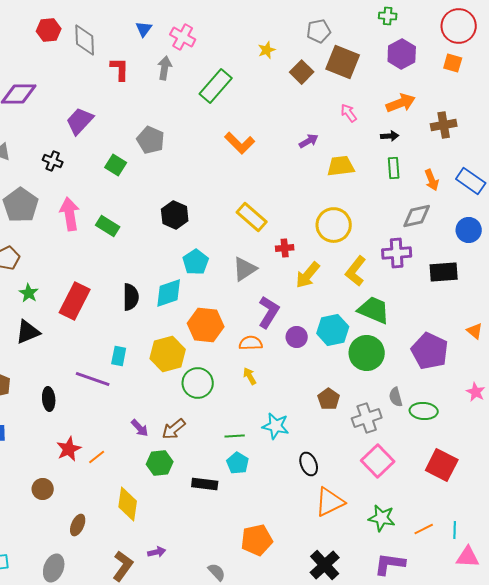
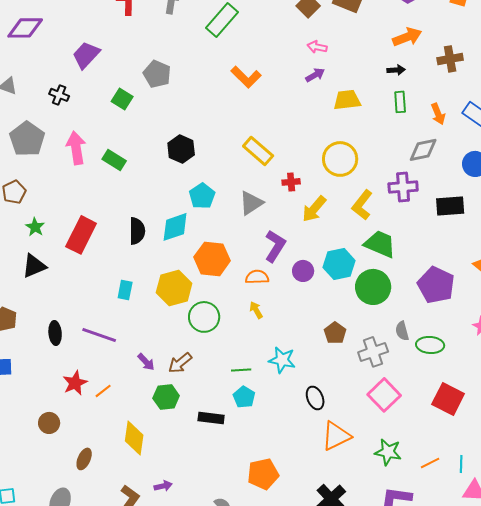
pink arrow: (349, 113) -> (317, 47), moved, turned -42
purple line: (93, 379) -> (99, 335), moved

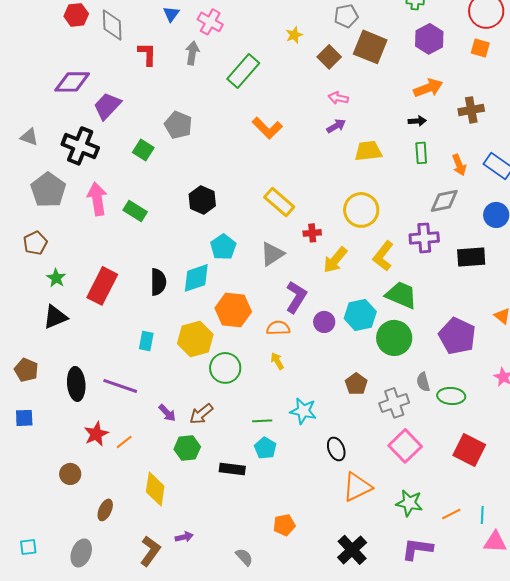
purple diamond: (25, 28) -> (72, 82), moved
black cross: (59, 95) -> (80, 146), size x1.8
black ellipse: (55, 333) -> (76, 384), size x1.4
orange pentagon: (263, 474) -> (284, 525), size x0.7

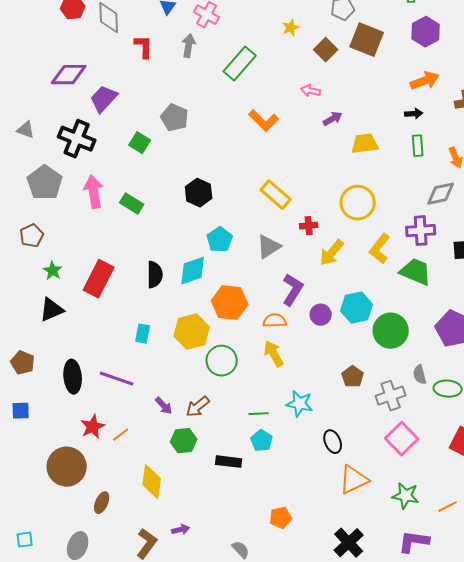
pink arrow: (338, 98) -> (311, 91), moved
green trapezoid: (401, 295) -> (416, 272), moved
yellow arrow: (277, 361) -> (274, 354), size x1.5
brown circle: (70, 474) -> (67, 467), size x1.8

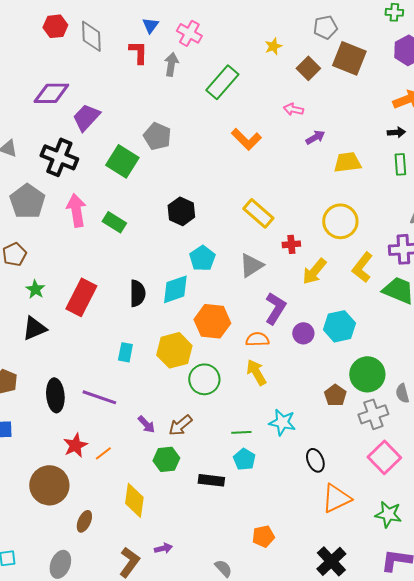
red L-shape: (144, 47) -> (138, 52), moved
green square: (140, 143) -> (122, 161), size x1.5
green circle: (391, 331) -> (367, 374), moved

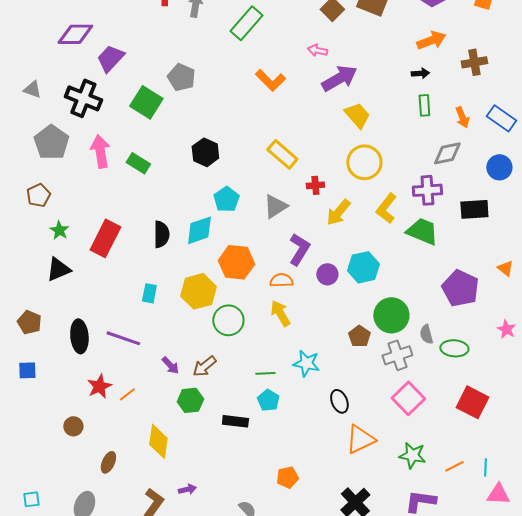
purple arrow: (315, 137) -> (339, 78), size x1.8
yellow trapezoid: (347, 162) -> (357, 115), moved, turned 56
brown circle: (49, 485) -> (73, 426), size x0.5

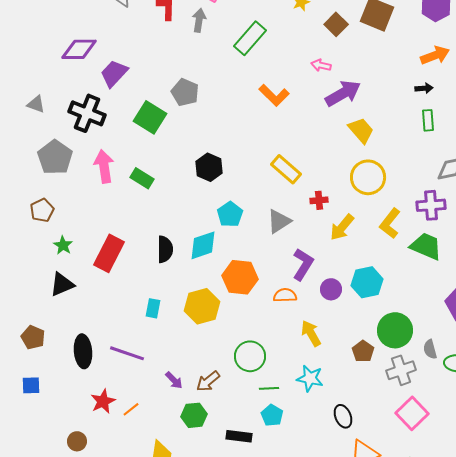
yellow arrow: (280, 313) -> (311, 333), moved
green circle: (228, 320) -> (250, 356), moved

